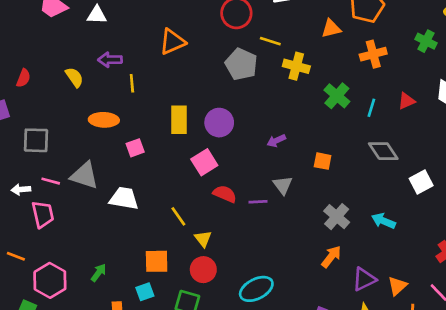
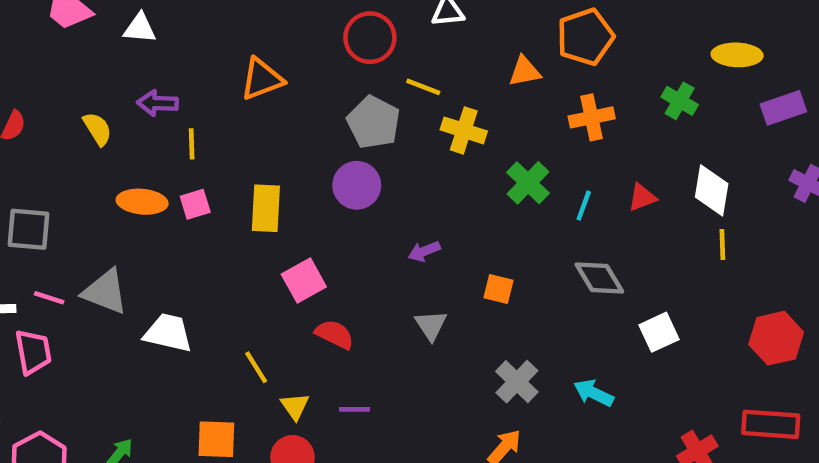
purple circle: (219, 123) -> (357, 185), moved
pink square: (135, 148) -> (195, 204), moved
purple line: (258, 202) -> (355, 409), moved

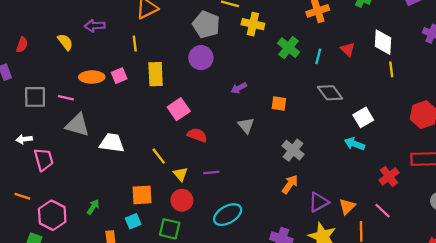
yellow line: (192, 144) -> (135, 44), moved
red triangle: (642, 197) -> (348, 49), turned -49
pink line: (49, 298) -> (66, 98), moved
cyan arrow: (594, 393) -> (354, 144), moved

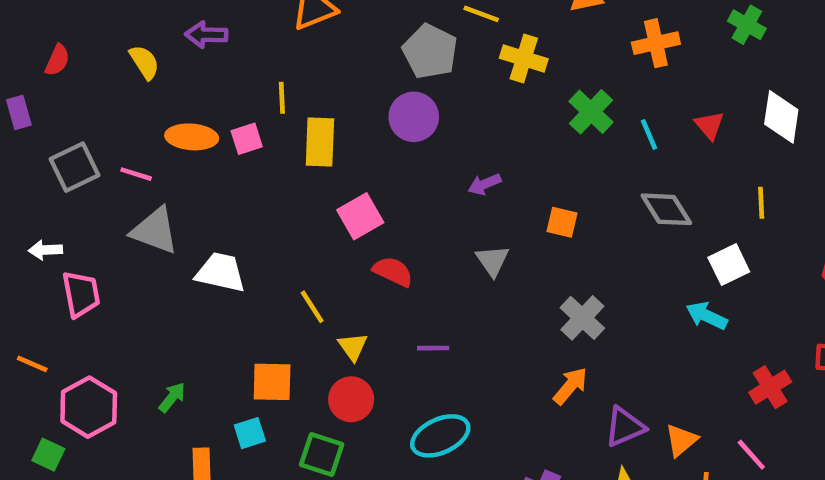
yellow line: (135, 44) -> (282, 98), moved
cyan line: (318, 56) -> (649, 135), turned -42
yellow line: (391, 69) -> (761, 203), moved
gray square: (35, 97) -> (75, 167), turned -30
purple line: (211, 173) -> (433, 348), moved

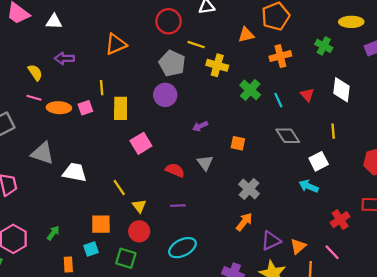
pink line: (136, 174) -> (34, 98), moved
red semicircle: (393, 271) -> (175, 170), moved

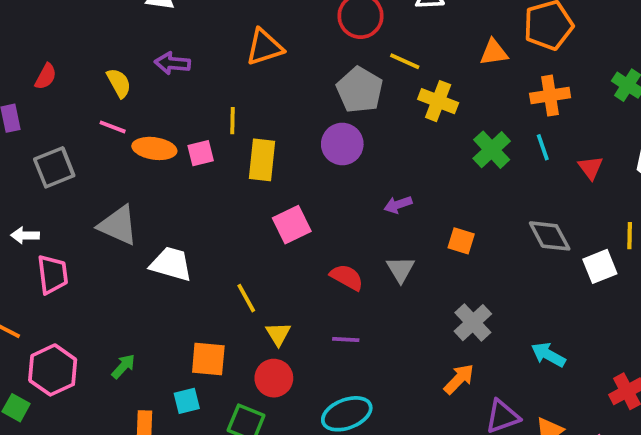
cyan line: (278, 100) -> (543, 147), moved
white square: (319, 161) -> (600, 266), moved
cyan arrow: (309, 186) -> (548, 355), moved

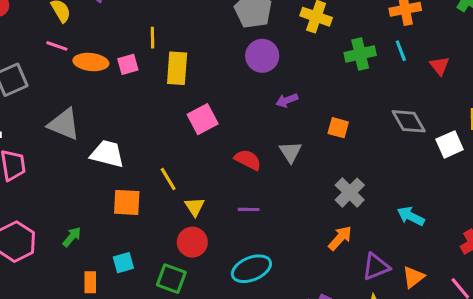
purple circle: (342, 144) -> (262, 56), moved
green cross: (492, 150) -> (360, 54), turned 32
orange square: (208, 359) -> (127, 202), moved

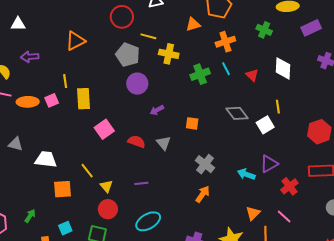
gray triangle: (64, 124) -> (16, 144), size x0.7
red semicircle: (248, 160) -> (136, 142), moved
purple triangle: (376, 267) -> (269, 164), moved

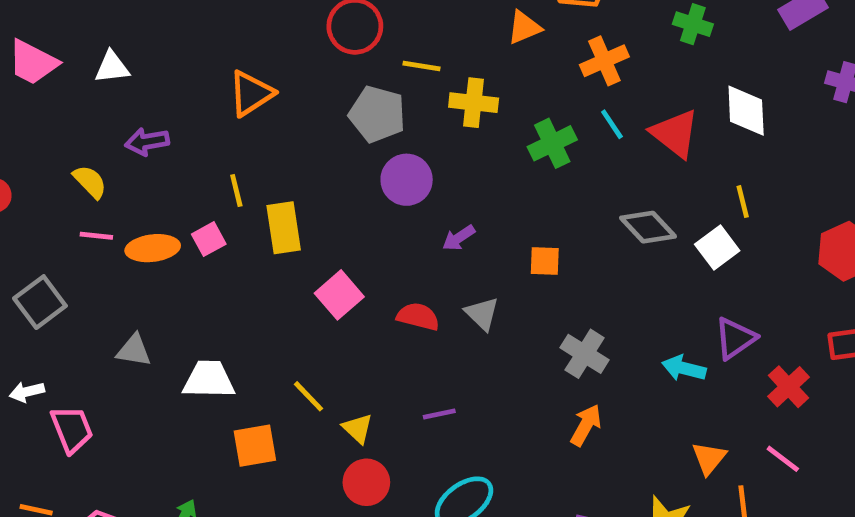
red triangle: (252, 75) -> (675, 133), size x1.6

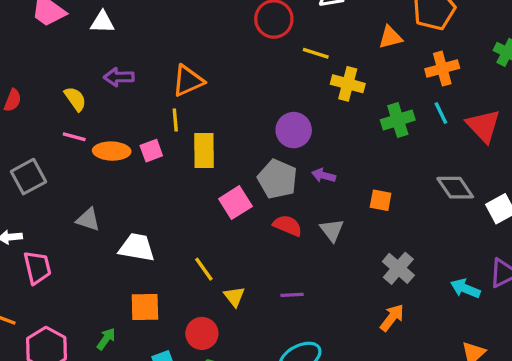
orange triangle: (251, 93) -> (188, 81), moved
gray pentagon: (377, 114) -> (277, 179), moved
purple arrow: (459, 238) -> (324, 175), turned 40
orange square: (255, 446) -> (145, 307), moved
red circle: (366, 482) -> (202, 333), moved

